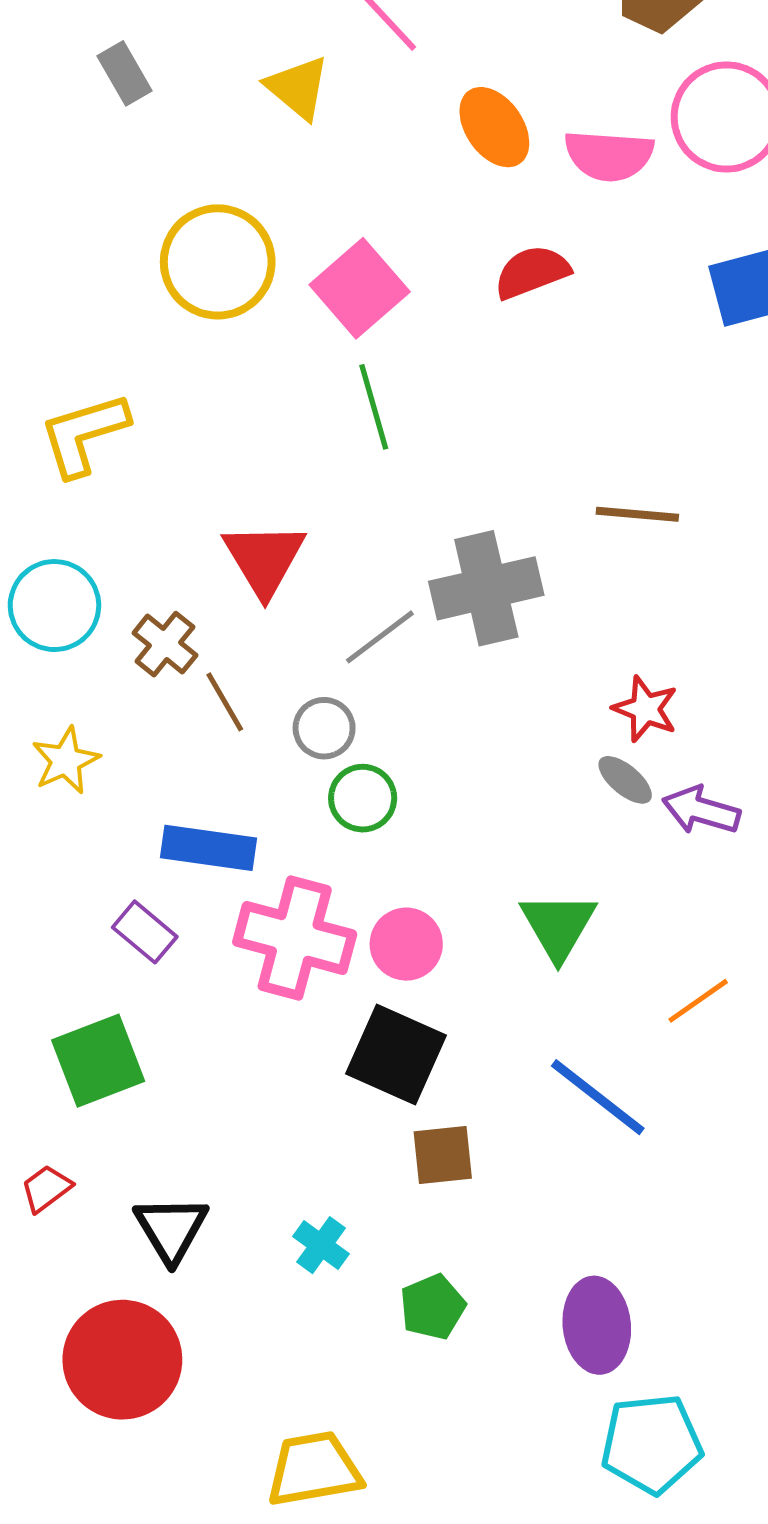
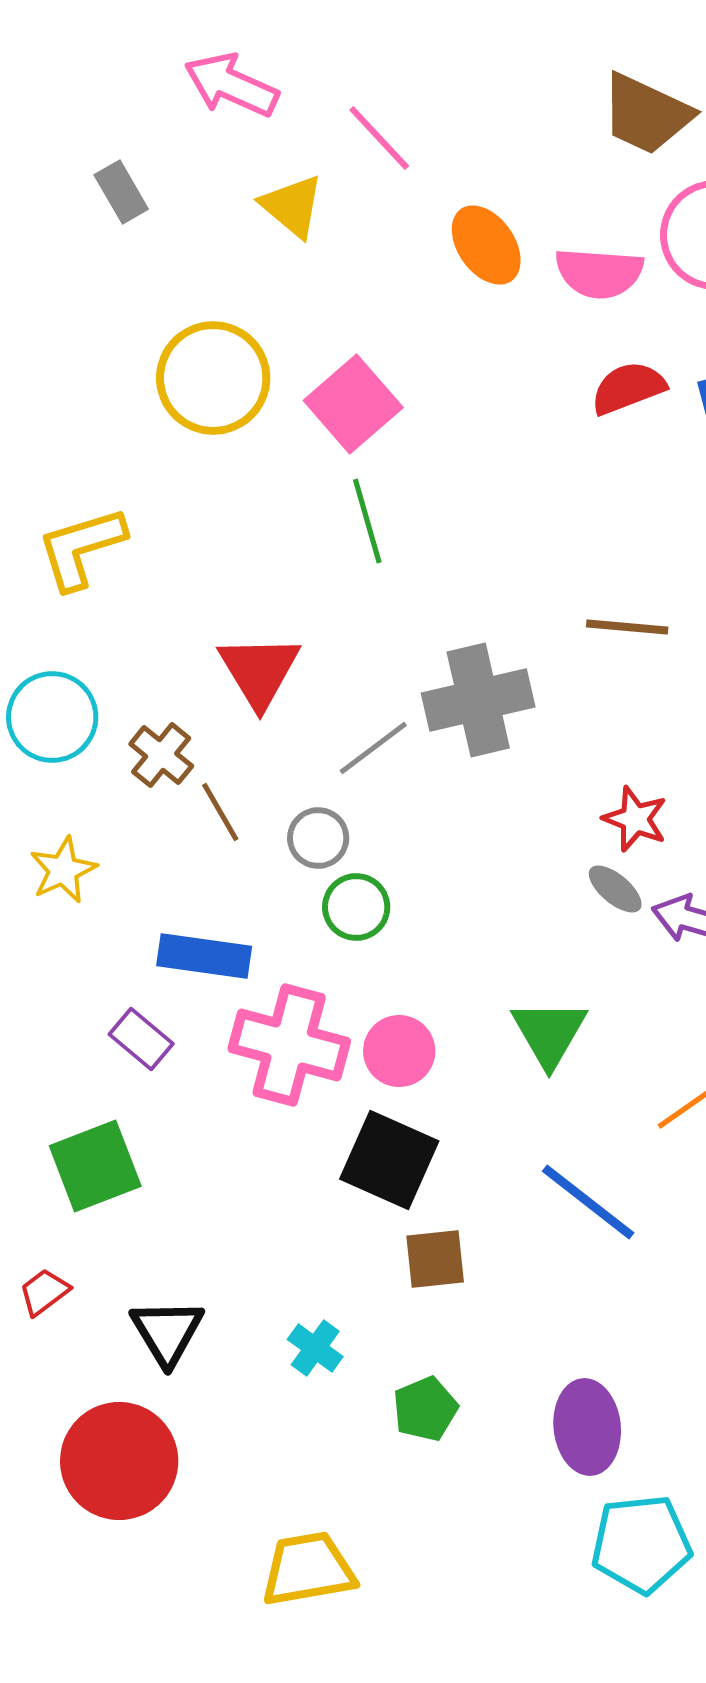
red semicircle: (532, 272) -> (628, 388), moved

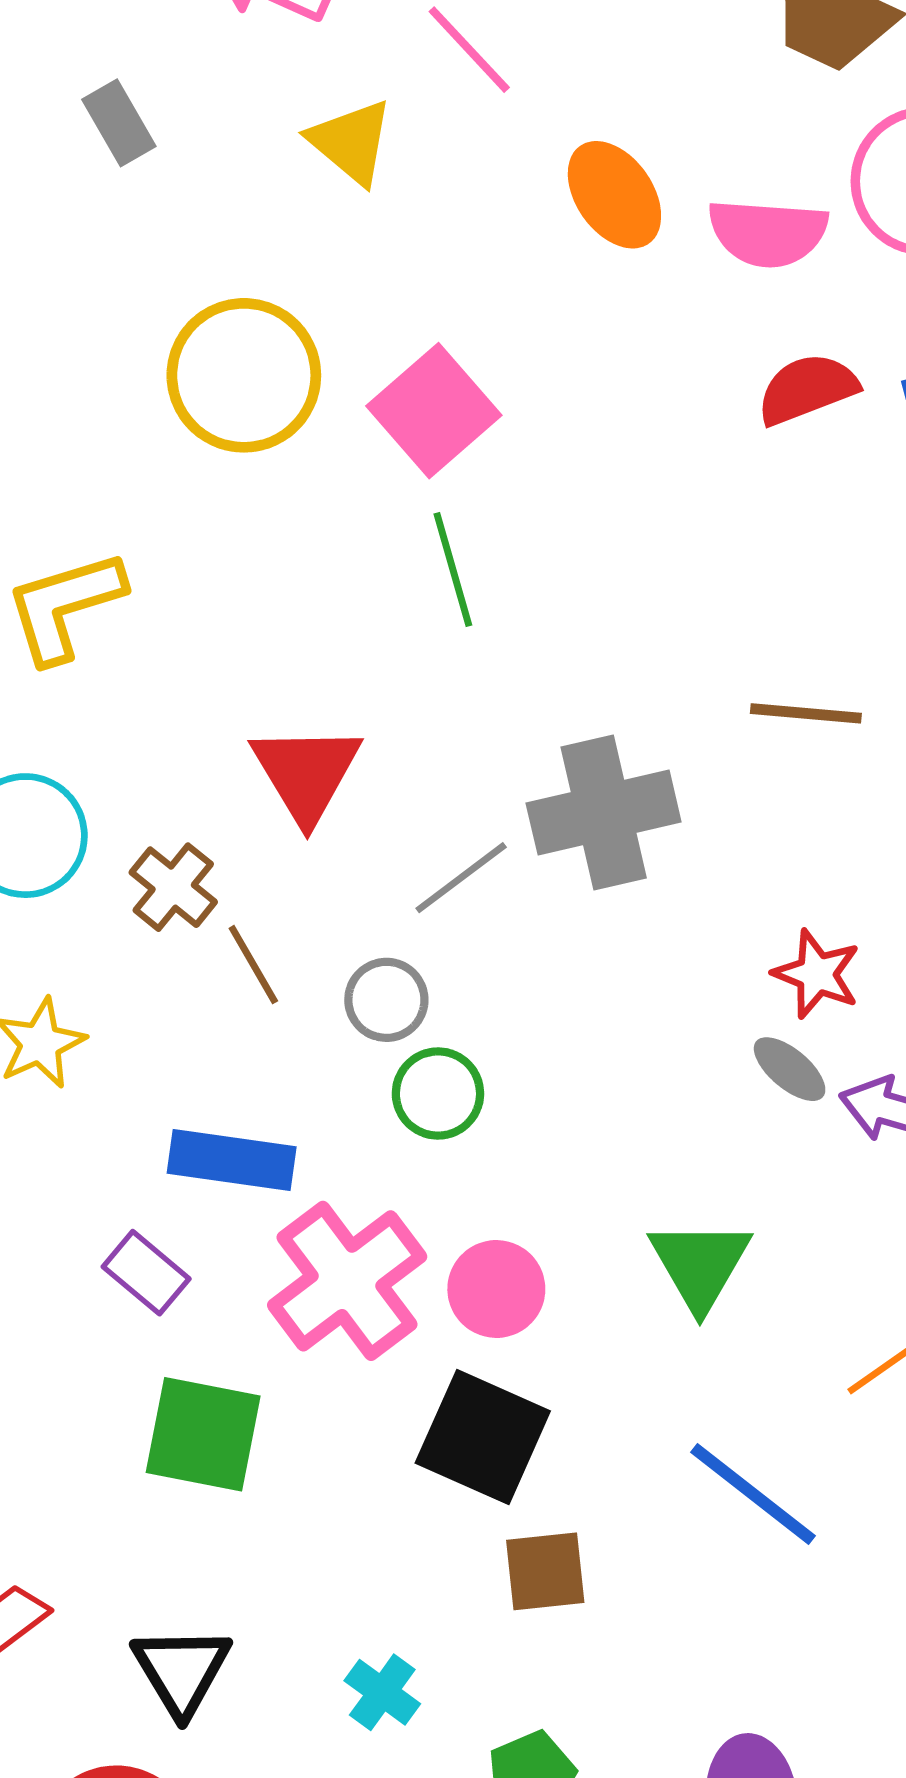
pink cross: (289, 1045) -> (347, 1281), turned 38
green square: (95, 1166) -> (203, 1434), moved, turned 32

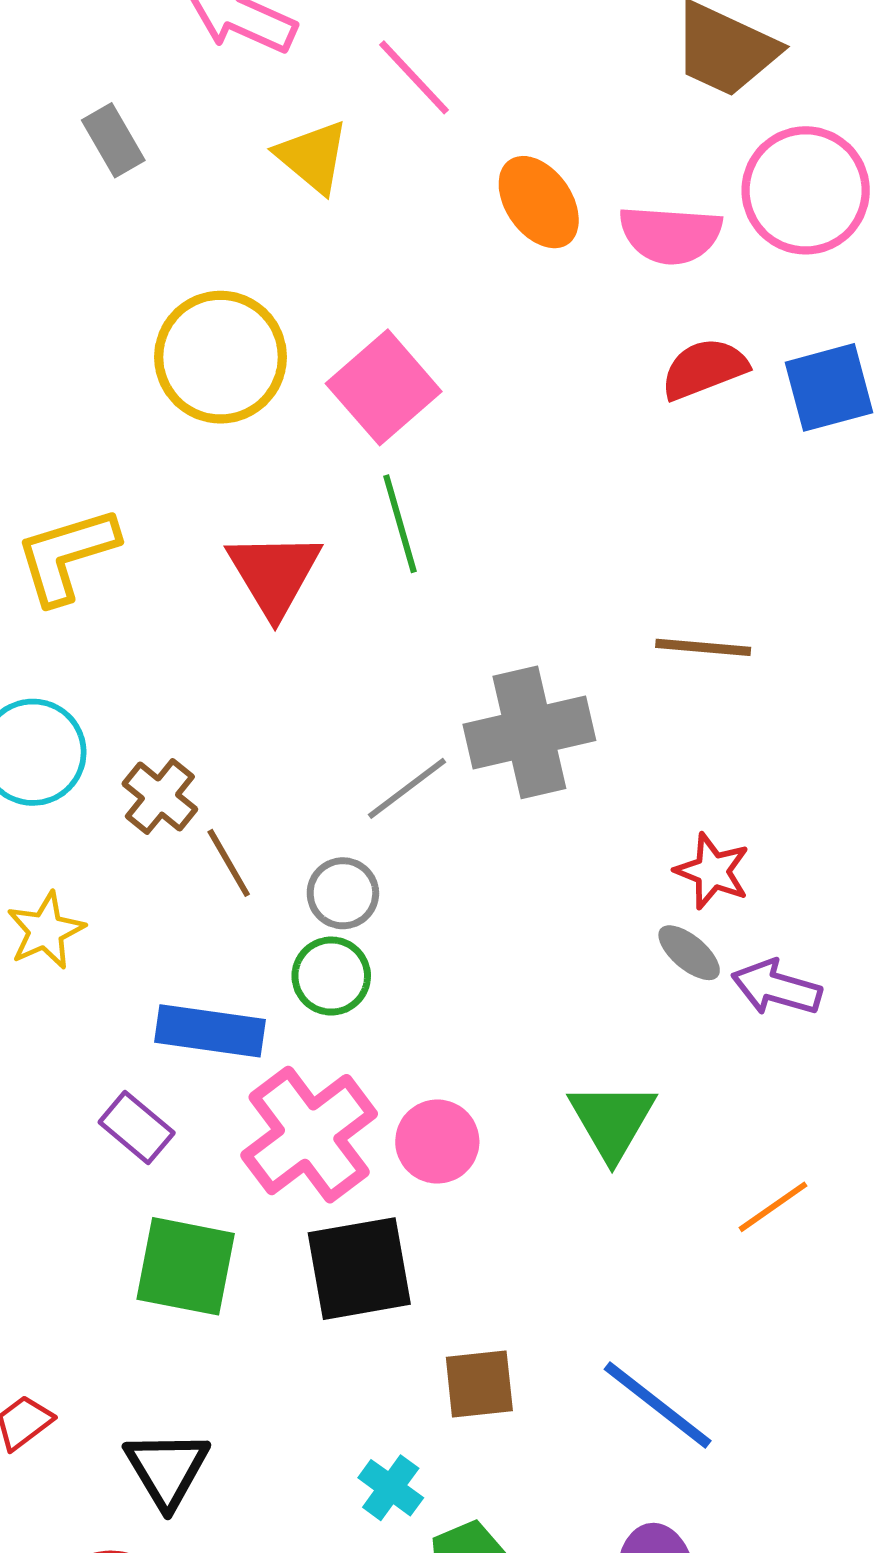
red triangle: (306, 773) -> (274, 574), moved
green circle: (438, 1094) -> (331, 976), moved
black square: (483, 1437) -> (359, 1269), moved, turned -34
blue line: (753, 1494) -> (658, 1405), moved
cyan cross: (382, 1692) -> (391, 1488), moved

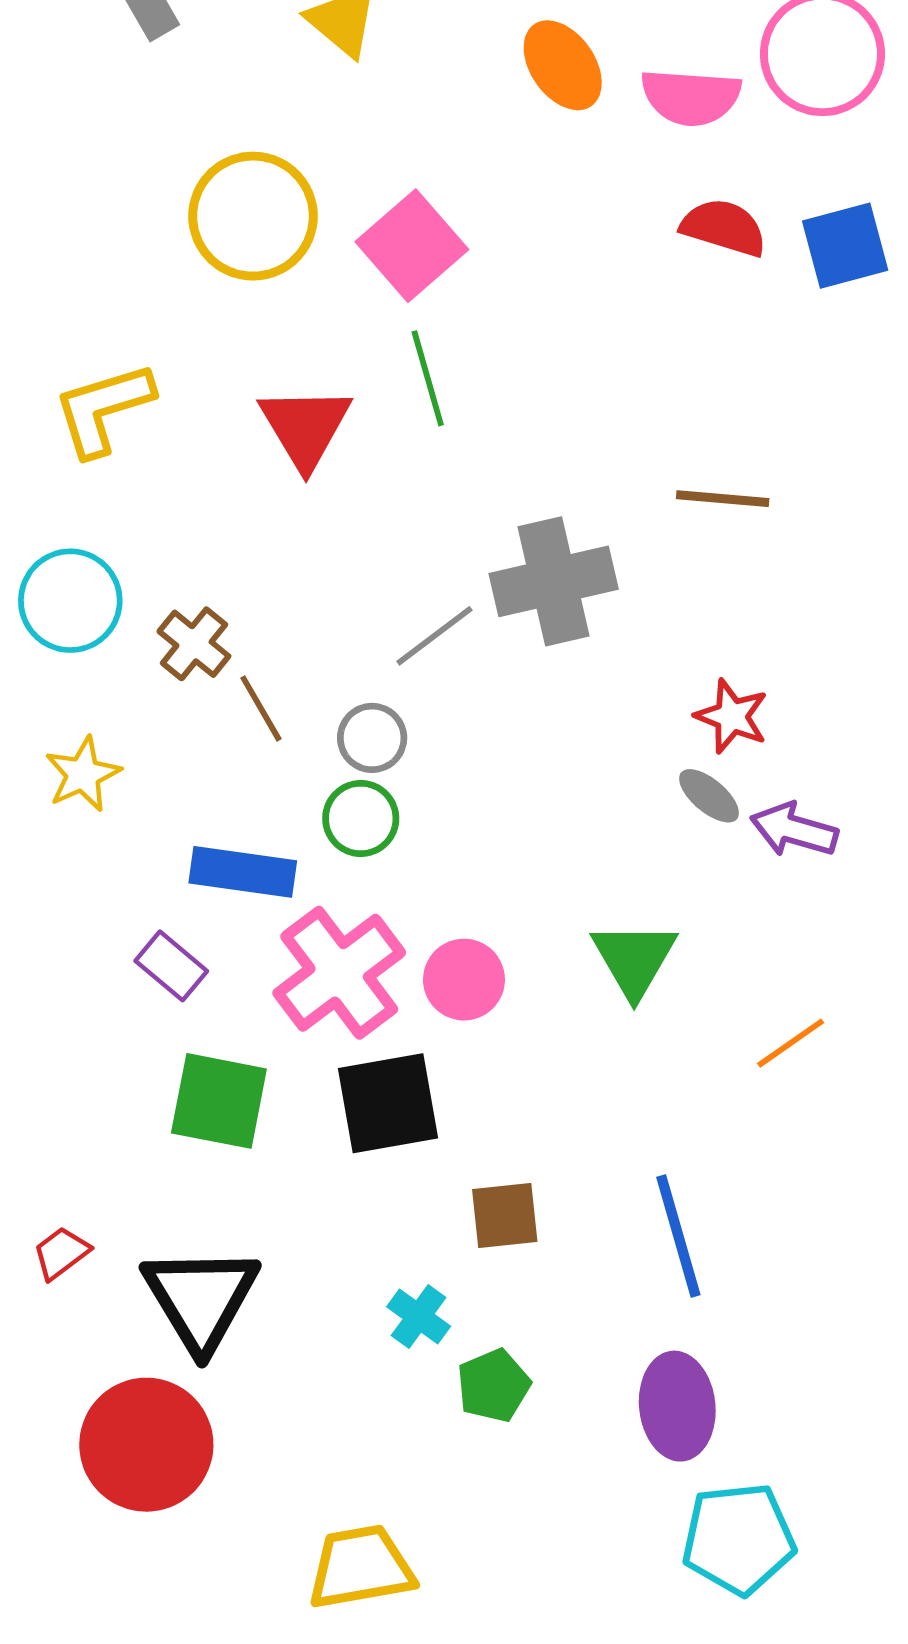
red semicircle: (704, 369) -> (724, 227), turned 38
blue line: (658, 1405) -> (678, 1236), turned 36
black triangle: (167, 1469) -> (201, 1298), size x1.4

